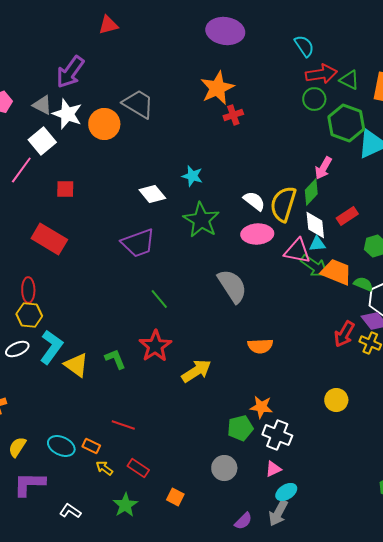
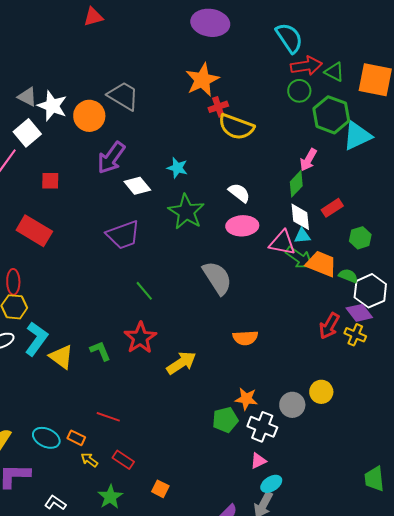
cyan semicircle: (304, 46) -> (289, 38), size x1.4
purple arrow: (70, 72) -> (111, 158), moved
yellow semicircle: (283, 204) -> (236, 127), moved, turned -87
gray circle: (224, 468) -> (292, 405), moved

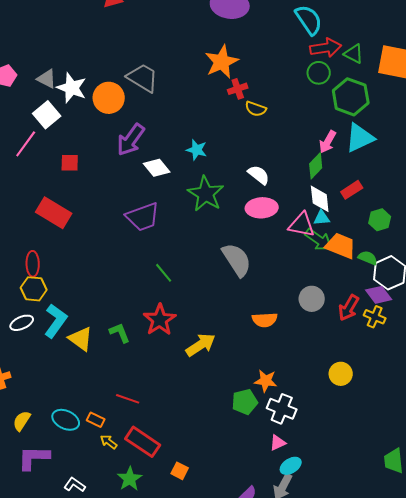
yellow semicircle: (236, 127) -> (256, 109), size x0.6
cyan triangle: (357, 136) -> (360, 138), moved
gray circle: (292, 405) -> (312, 299), moved
red rectangle: (123, 460) -> (143, 442), size x1.6

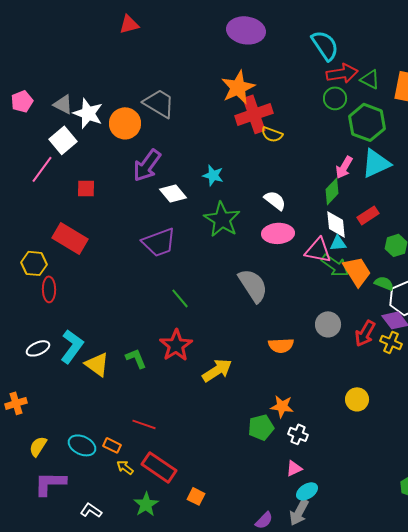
red cross: (238, 89) -> (254, 114), size x1.8
orange trapezoid: (341, 246) -> (357, 271), turned 36
yellow hexagon: (34, 289) -> (34, 263), moved
white cross: (282, 409) -> (298, 434), size x0.7

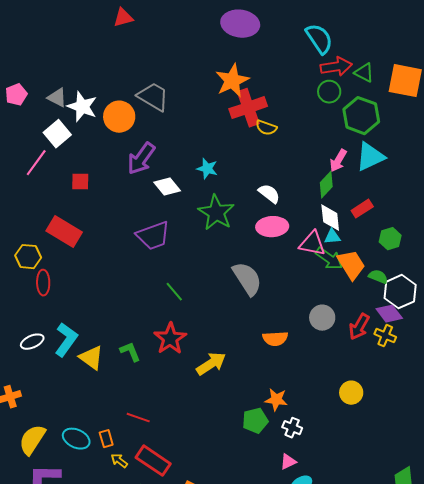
orange rectangle: (112, 445) -> (106, 439), turned 48
yellow semicircle: (38, 446) -> (32, 440), size x1.5

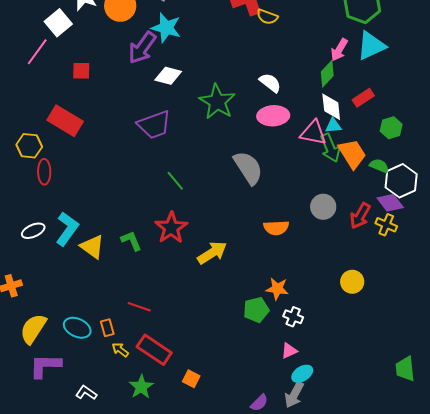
cyan star: (207, 169) -> (166, 28), moved, size x1.4
white diamond: (167, 187) -> (168, 76), turned -36
green arrow: (329, 259) -> (330, 148), turned 32

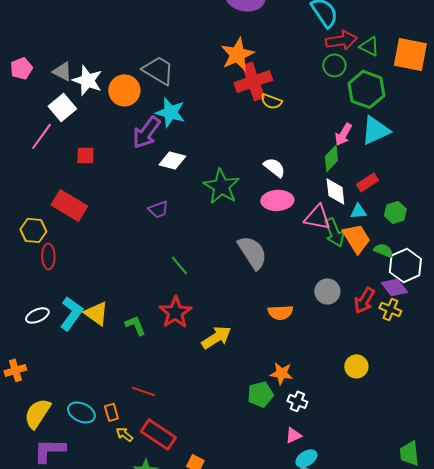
purple trapezoid: (154, 125) -> (158, 209), size x0.6
cyan triangle: (333, 126) -> (358, 211), moved
yellow triangle: (92, 247) -> (96, 313), moved

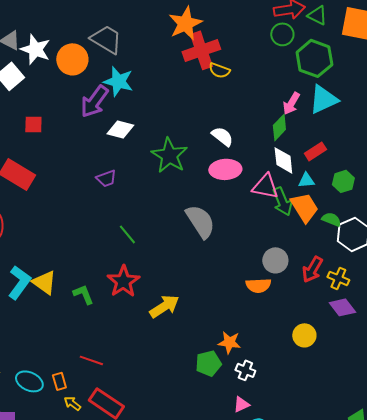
purple diamond: (394, 287) -> (342, 307), moved
orange semicircle: (280, 312) -> (258, 285), moved

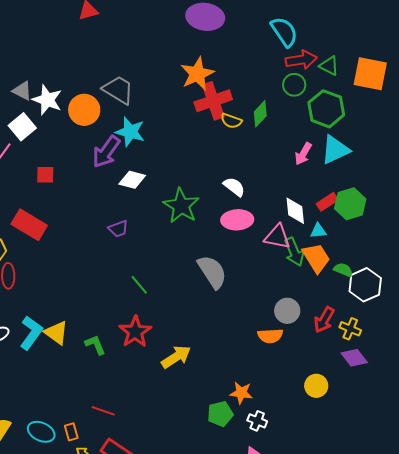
green diamond: (279, 127) -> (260, 114), moved
green hexagon: (343, 181) -> (350, 204), moved, size x1.4

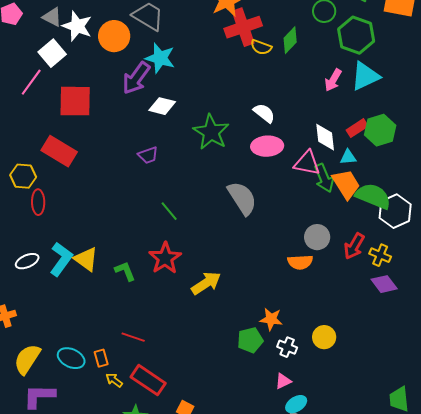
red square: (45, 175) -> (75, 101), size x1.8
green semicircle: (343, 270) -> (373, 196), size x1.8
yellow circle: (316, 386) -> (324, 337), moved

